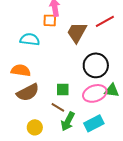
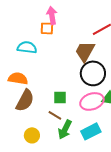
brown trapezoid: (77, 32) -> (85, 51), moved
brown semicircle: (28, 92) -> (25, 100), turned -35

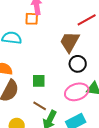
black circle: (93, 73) -> (78, 64), size x0.7
green square: (60, 97) -> (39, 81), moved

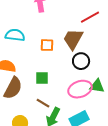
orange square: (32, 19) -> (47, 45), moved

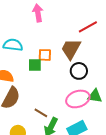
green square: (42, 78) -> (35, 65), moved

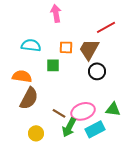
orange square: (45, 55) -> (66, 47), moved
green triangle: (95, 96) -> (113, 109), moved
pink ellipse: (78, 99) -> (83, 111), moved

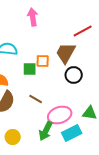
orange square: (66, 47) -> (43, 61), moved
brown line: (59, 113) -> (36, 99), moved

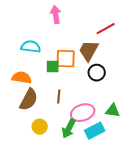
orange square: (43, 61) -> (66, 59), size x1.5
brown line: (36, 99) -> (59, 97), turned 64
yellow circle: (13, 137) -> (40, 127), moved

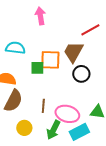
brown line: (59, 97) -> (43, 106), moved
pink ellipse: (83, 113) -> (67, 114), turned 35

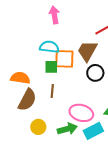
cyan semicircle: (15, 48) -> (49, 47), moved
brown line: (43, 106) -> (52, 91), moved
green arrow: (53, 130) -> (67, 129), turned -132

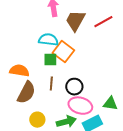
brown trapezoid: (87, 51) -> (75, 21), moved
orange square: (64, 59) -> (63, 52), turned 35
black circle: (95, 73) -> (74, 87), moved

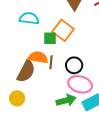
cyan semicircle: (48, 40) -> (29, 18), moved
orange semicircle: (19, 71) -> (38, 57), moved
yellow circle: (37, 120) -> (17, 98), moved

